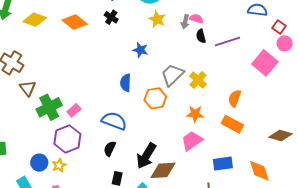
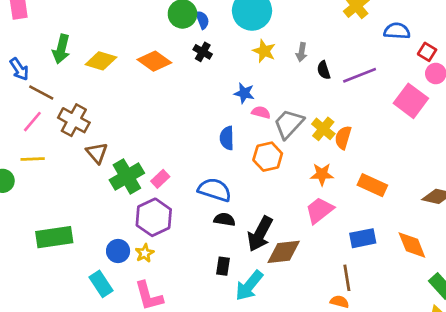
pink semicircle: (196, 19) -> (261, 112), moved
orange semicircle: (235, 98) -> (343, 138), moved
black semicircle: (110, 149) -> (224, 219), moved, turned 77

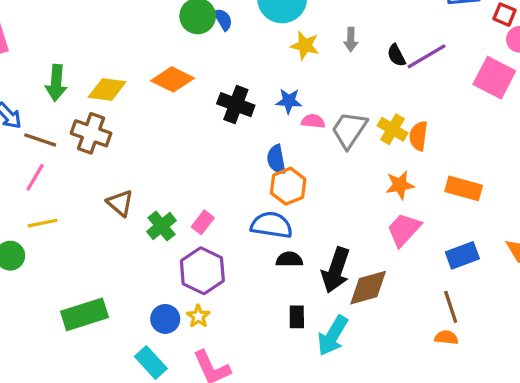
black cross: (203, 52) -> (236, 105), moved, size x1.5
black semicircle: (324, 70) -> (396, 55), moved
brown cross: (74, 120) -> (91, 133), moved
orange hexagon: (268, 157) -> (288, 186), moved
green cross: (127, 176) -> (162, 226), size x0.7

